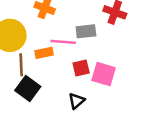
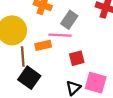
gray rectangle: (86, 31) -> (69, 20), moved, turned -48
pink square: (104, 74) -> (96, 83), moved

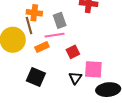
gray rectangle: (69, 20) -> (60, 20), turned -42
brown line: (23, 56) -> (29, 25), moved

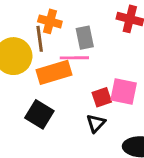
orange rectangle: (42, 47) -> (54, 72), size x1.6
red square: (73, 52) -> (102, 97), moved
pink square: (93, 69) -> (124, 92), moved

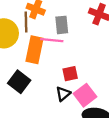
orange rectangle: (54, 72) -> (34, 50), turned -68
pink square: (124, 92) -> (85, 95), moved, turned 35

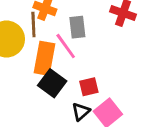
pink line: (52, 40) -> (66, 46), turned 50
black square: (19, 82) -> (52, 83), moved

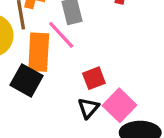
black square: (52, 83) -> (26, 80), moved

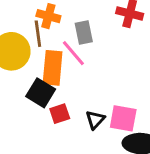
red square: (94, 78) -> (60, 114), moved
pink square: (120, 105) -> (123, 118), turned -36

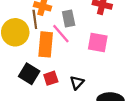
black square: (41, 93) -> (29, 74), moved
pink square: (123, 118) -> (98, 43), moved

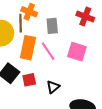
pink line: (61, 34) -> (48, 51), moved

